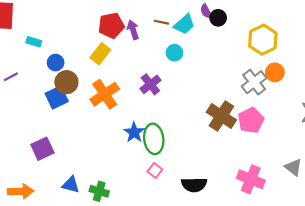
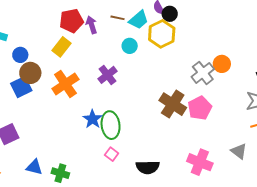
yellow hexagon: (263, 40) -> (162, 34), moved

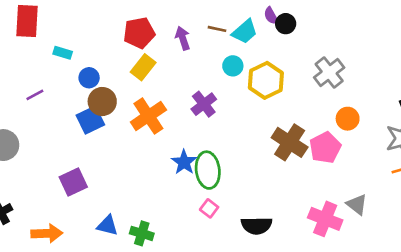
red pentagon: (71, 21) -> (139, 33), moved
yellow hexagon: (162, 34) -> (266, 80), moved
orange circle: (222, 64) -> (348, 119), moved
gray cross: (203, 73) -> (329, 72), moved
gray triangle: (239, 151) -> (357, 204), moved

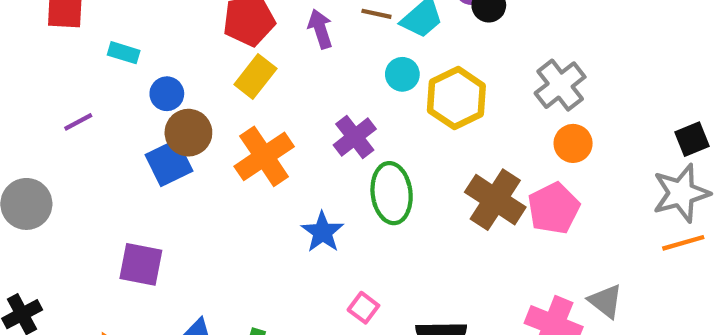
orange circle: (348, 119) -> (573, 143), moved
green ellipse: (208, 170) -> (392, 193), moved
purple square: (73, 182) -> (141, 264), turned 36

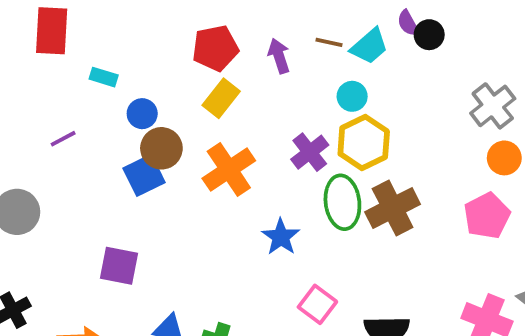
yellow hexagon: (456, 98) -> (364, 143), moved
brown cross: (495, 200) -> (393, 208), moved, turned 30
pink square: (363, 308) -> (317, 304), size x1.4

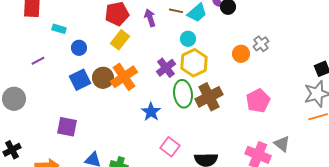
gray cross: (493, 106) -> (261, 44), size x0.7
brown circle: (161, 148) -> (103, 78), moved
orange circle: (504, 158) -> (241, 54), moved

